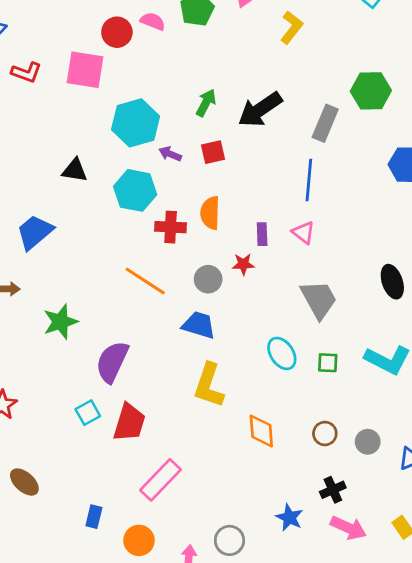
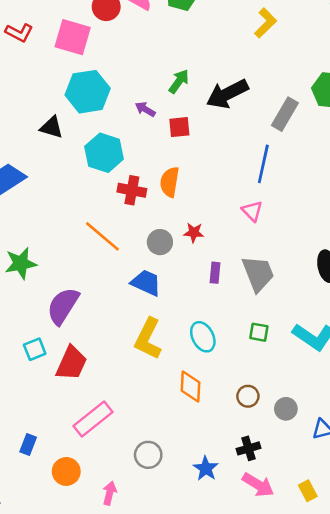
cyan hexagon: (136, 123) -> (88, 92), moved
purple arrow: (170, 154) -> (145, 109), moved
purple rectangle: (262, 234) -> (215, 273), moved
cyan ellipse: (282, 353) -> (203, 337), moved
gray circle: (229, 540) -> (148, 455), moved

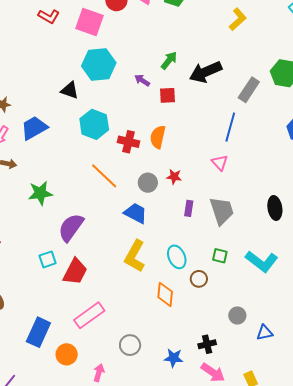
cyan hexagon: (104, 153) -> (94, 124), moved
brown circle: (248, 396) -> (199, 279), moved
blue rectangle: (28, 445) -> (38, 332), size x1.8
blue star: (206, 468) -> (174, 358), turned -30

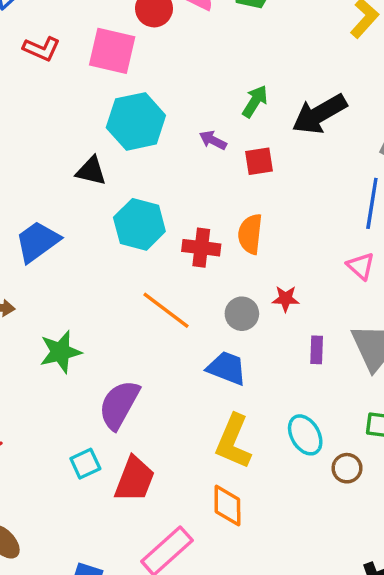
orange diamond: (165, 294) -> (227, 506), moved

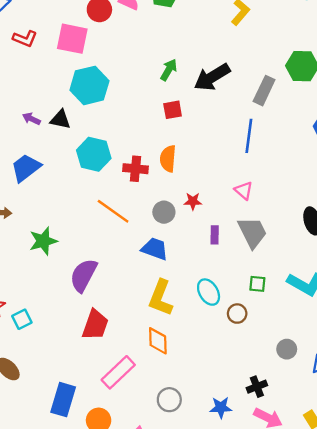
purple arrow: (213, 140) -> (31, 119), moved
pink triangle: (361, 266) -> (244, 191), moved
cyan square: (85, 464) -> (22, 319), moved

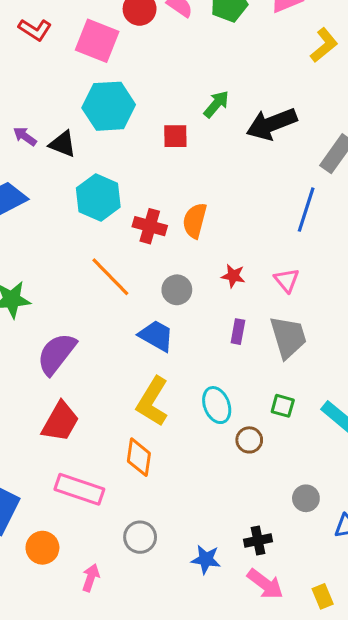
red square: (173, 110) -> (175, 136), moved
red star: (193, 201) -> (233, 276), moved
pink rectangle: (118, 372) -> (79, 489), turned 52

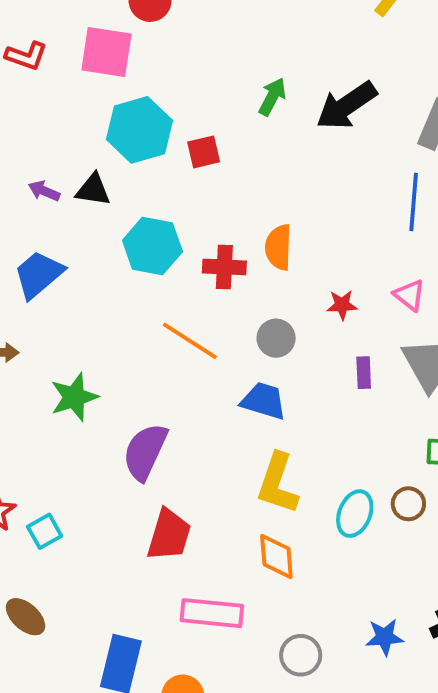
red square: (175, 136) -> (204, 152), moved
cyan ellipse: (217, 405) -> (355, 514), moved, turned 56
blue star: (206, 559) -> (385, 637), moved

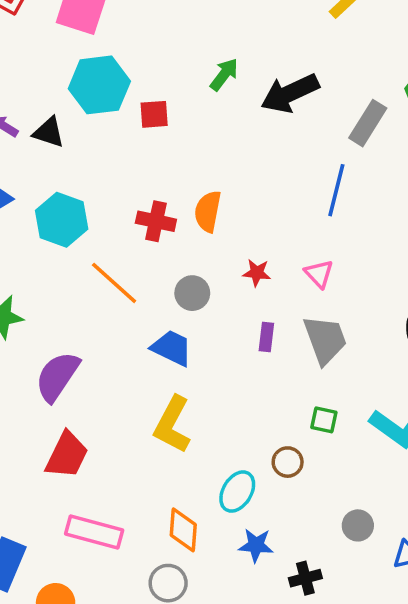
cyan hexagon: (152, 246) -> (62, 220), moved
cyan ellipse: (355, 514) -> (237, 492), moved
orange diamond: (276, 556) -> (183, 530), moved
blue star: (385, 637) -> (256, 545), moved

